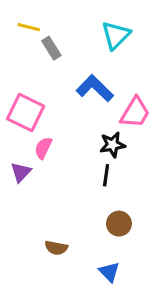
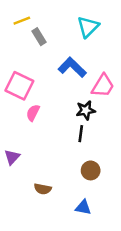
yellow line: (29, 27) -> (22, 21), turned -35
purple triangle: (21, 172) -> (12, 157), moved
blue triangle: (109, 272) -> (83, 207), turned -35

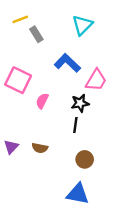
pink semicircle: (33, 113) -> (42, 101), moved
brown semicircle: (43, 189) -> (40, 148), moved
blue triangle: (83, 207) -> (78, 194), size x1.5

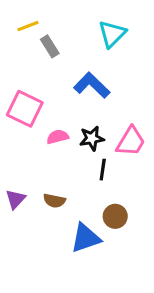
pink trapezoid: (96, 80) -> (131, 141), moved
pink semicircle: (42, 101) -> (58, 137), turned 49
black star: (80, 103) -> (92, 138), moved
blue triangle: (78, 194) -> (86, 238), moved, turned -30

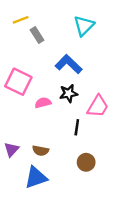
black star: (92, 138) -> (69, 93), moved
blue triangle: (86, 238) -> (36, 177), moved

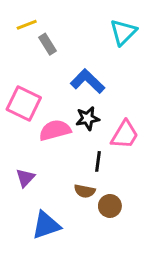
cyan triangle: (84, 26) -> (123, 32), moved
pink semicircle: (43, 103) -> (55, 130), size x1.5
purple triangle: (11, 149) -> (25, 178), moved
brown semicircle: (41, 151) -> (85, 191), moved

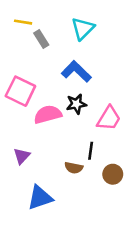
yellow line: (27, 25) -> (23, 22), turned 30
cyan triangle: (123, 32) -> (83, 29), moved
black line: (98, 161) -> (91, 151), moved
brown circle: (110, 206) -> (113, 174), moved

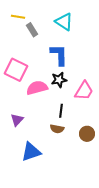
cyan triangle: (83, 29) -> (64, 22), turned -42
blue L-shape: (76, 72) -> (59, 55), turned 45
black line: (91, 151) -> (61, 111), moved

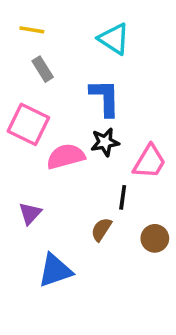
gray rectangle: (32, 30) -> (43, 69), moved
black line: (61, 111) -> (123, 197), moved
brown semicircle: (57, 129) -> (101, 229), turned 112

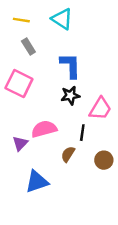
cyan triangle: (114, 39) -> (62, 19), moved
pink semicircle: (66, 156) -> (44, 129), moved

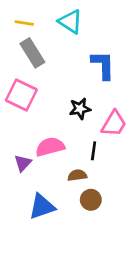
gray rectangle: (28, 46) -> (32, 53), size x1.5
blue L-shape: (70, 66) -> (103, 65), moved
brown semicircle: (68, 154) -> (77, 175), turned 49
brown circle: (104, 160) -> (91, 200), moved

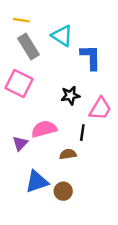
cyan triangle: (70, 22) -> (62, 36), moved
brown circle: (91, 200) -> (63, 191), moved

